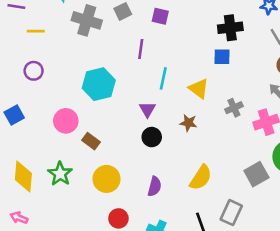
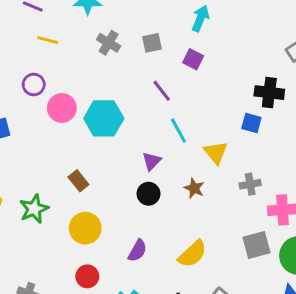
gray cross: (87, 20) -> (109, 43), size x0.7
purple line: (141, 49) -> (162, 91), turned -60
cyan line: (163, 78) -> (178, 131), turned -55
pink circle: (66, 121) -> (62, 108), moved
gray square: (256, 174) -> (257, 245), moved

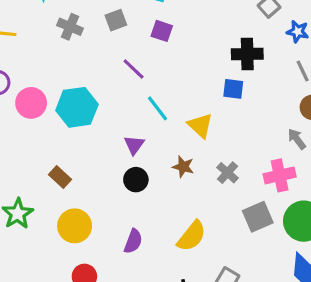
gray cross: (250, 184) -> (227, 173), moved, turned -30

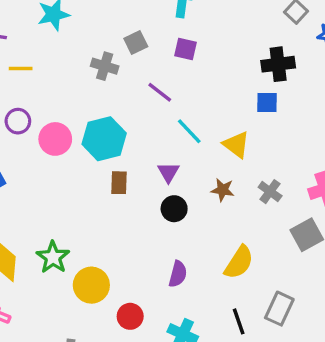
gray cross: (70, 27) -> (105, 66), moved
brown rectangle: (60, 177) -> (119, 183), moved, turned 55
yellow circle: (75, 226) -> (91, 285), moved

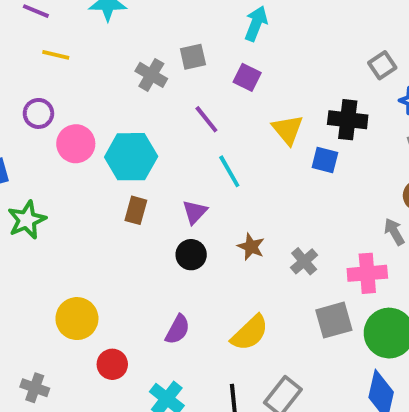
yellow triangle: (236, 145) -> (288, 130), moved
green star: (53, 257) -> (27, 220), moved

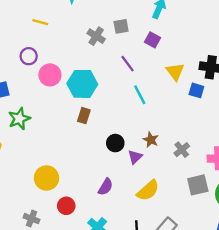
purple triangle: (195, 212) -> (135, 157), moved
gray cross: (35, 388) -> (31, 219), moved

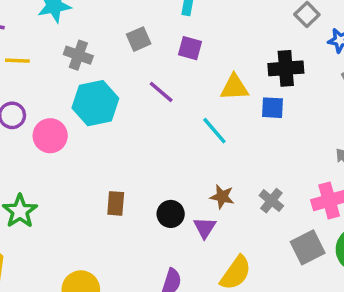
gray cross: (96, 36) -> (78, 55), moved
yellow triangle: (175, 72) -> (234, 87), turned -42
cyan hexagon: (82, 84) -> (95, 103), moved
cyan line: (140, 95) -> (214, 131), moved
brown rectangle: (84, 116) -> (116, 203), moved

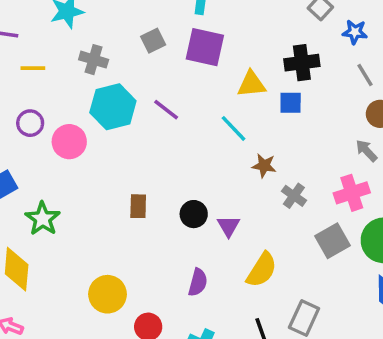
purple square: (190, 48) -> (205, 47), size x1.6
purple line: (161, 92) -> (166, 110), moved
brown star: (222, 197) -> (264, 166), moved

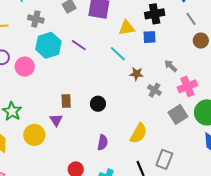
gray arrow: (366, 151) -> (171, 66), moved
purple triangle: (229, 226) -> (56, 120), moved
yellow circle: (108, 294) -> (34, 135), moved

